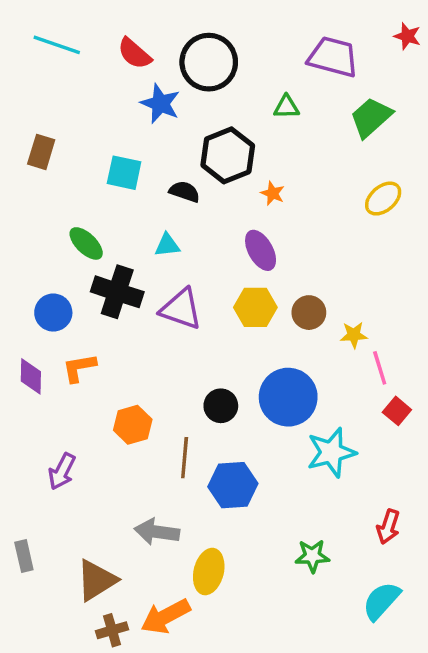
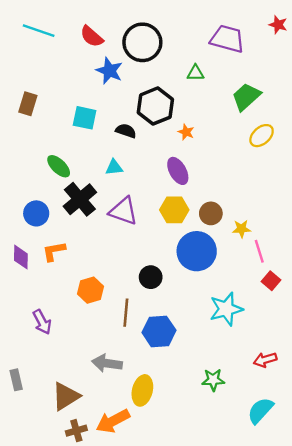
green trapezoid: (371, 117) -> (246, 97), moved
black cross: (117, 292) -> (80, 199), turned 32
blue circle: (288, 397) -> (197, 251), moved
purple arrow: (62, 471) -> (42, 322), turned -55
red arrow: (388, 527) -> (265, 360), turned 55

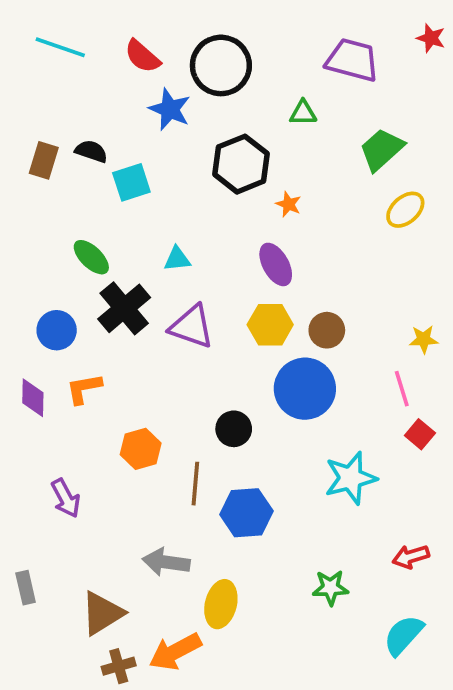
cyan square: (85, 118) -> (131, 182), turned -30
black semicircle: (126, 131) -> (91, 151), moved
yellow star: (242, 229) -> (424, 339), moved

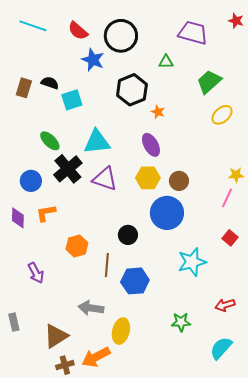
cyan triangle: (177, 259) -> (97, 142), size x1.8
yellow star: (424, 339) -> (236, 175), moved
pink line: (402, 389) -> (227, 198), moved, turned 42

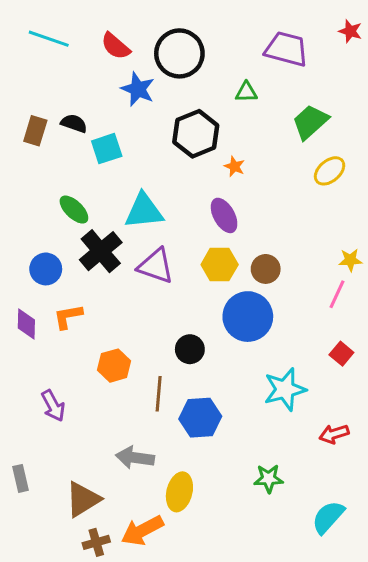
red arrow: (225, 305) -> (334, 434), moved

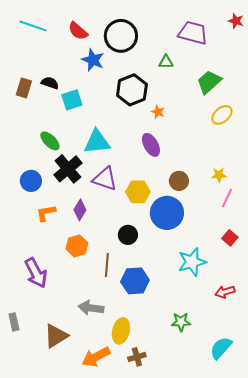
yellow star: (350, 260) -> (219, 175), moved
yellow hexagon: (220, 265) -> (138, 192), moved
purple diamond: (26, 324) -> (80, 210), moved, turned 30
purple arrow: (53, 406) -> (36, 273), size x1.4
brown cross: (96, 542) -> (137, 357), moved

